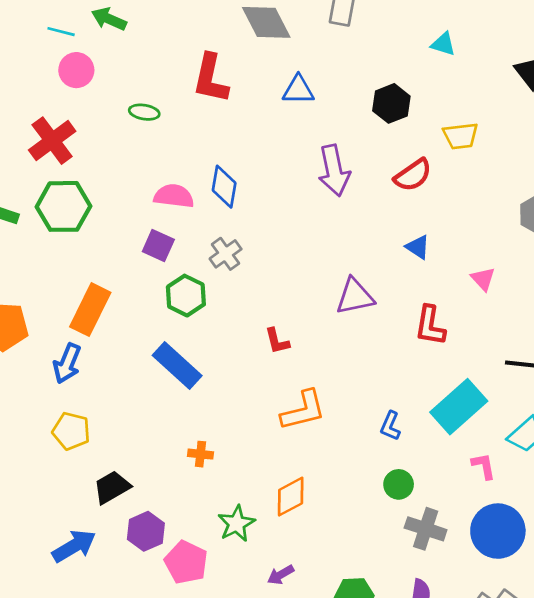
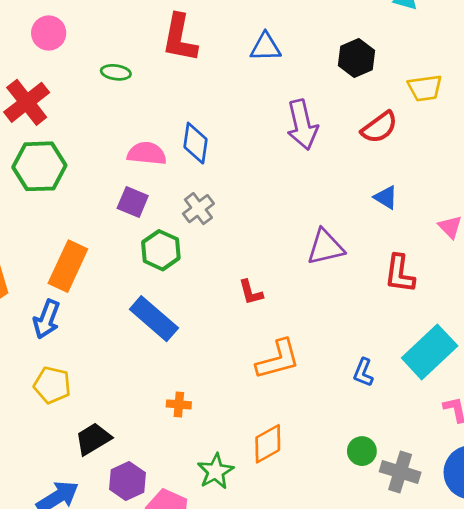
green circle: (399, 484) -> (362, 451), moved

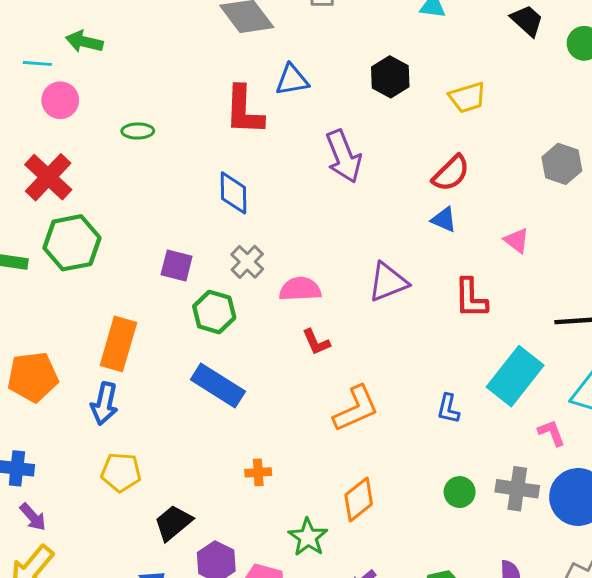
red L-shape: (180, 38) -> (244, 110), moved
red semicircle: (379, 127) -> (451, 173), moved
pink semicircle: (147, 153) -> (300, 289), moved
gray cross: (400, 472) -> (517, 489), moved

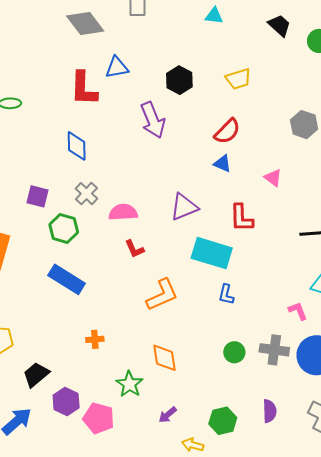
black hexagon: (390, 77) -> (179, 80), moved
cyan rectangle: (515, 376) -> (212, 253), moved, turned 69
orange diamond: (359, 500) -> (165, 358), turned -60

